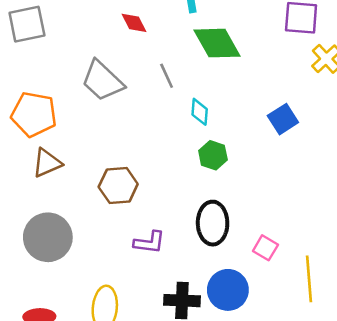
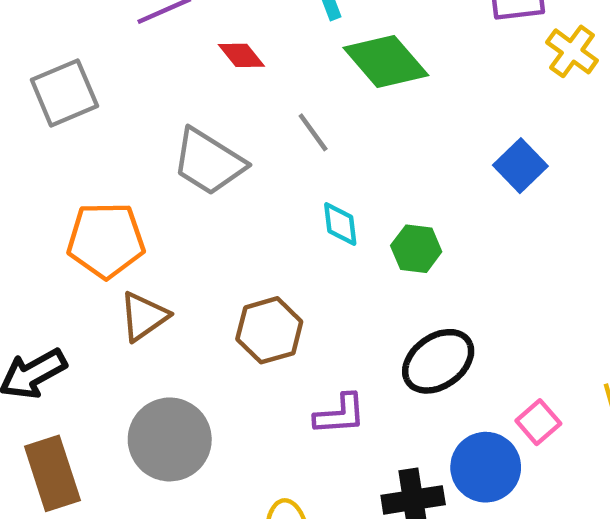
cyan diamond: (200, 112) -> (340, 224), moved
black ellipse: (213, 223) -> (438, 361), turned 66
pink square: (265, 248) -> (538, 422), moved, turned 30

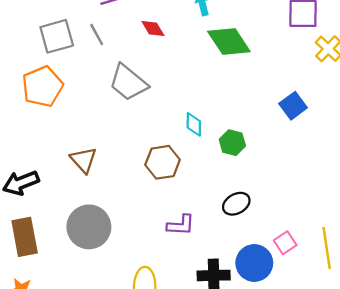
gray line: (313, 132) -> (97, 35), moved
orange pentagon: (106, 240) -> (42, 86), moved, turned -30
brown triangle: (144, 316) -> (84, 160), turned -44
brown hexagon: (269, 330) -> (163, 162), moved
black ellipse: (438, 361) -> (236, 204), size x0.7

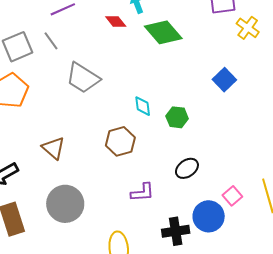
red diamond: (153, 28) -> (116, 21), moved

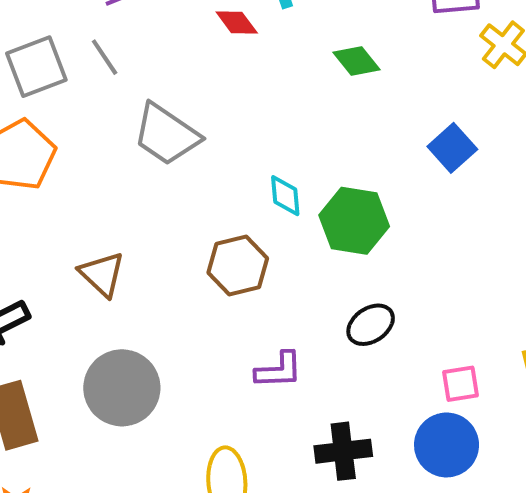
green diamond: (163, 32) -> (356, 61), moved, size x0.6
green hexagon: (177, 117) -> (354, 221), size x1.5
pink square: (232, 196) -> (461, 384), turned 30
blue circle: (209, 216) -> (447, 445), moved

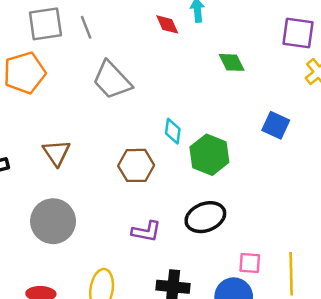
blue square: (452, 148) -> (276, 125), turned -36
black ellipse: (371, 325) -> (205, 217), size x1.4

